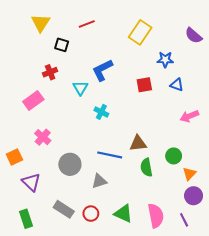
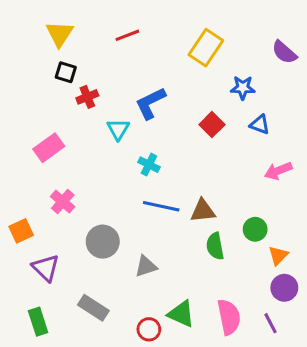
black square: (62, 45) -> (66, 72), moved
red cross: (50, 72) -> (87, 97), moved
red square: (144, 85) -> (212, 125), turned -35
blue line: (110, 155) -> (161, 206), moved
red circle: (91, 214) -> (149, 329), moved

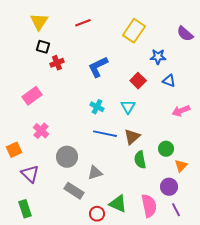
cyan triangle: (118, 129) -> (128, 107), moved
brown triangle: (203, 211) -> (132, 137), turned -36
purple circle: (284, 288) -> (169, 187), moved
gray rectangle: (93, 308) -> (74, 191), moved

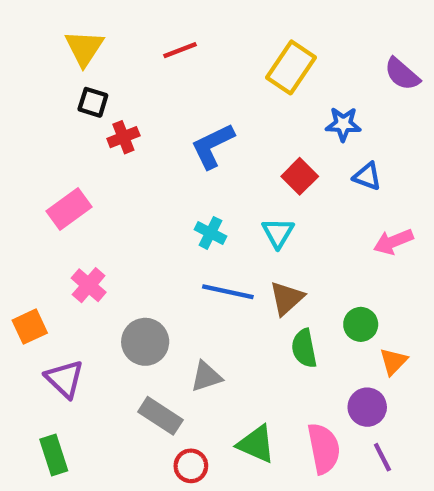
red circle: (97, 214) -> (191, 466), moved

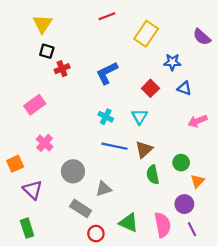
red line: (180, 50) -> (107, 16), moved

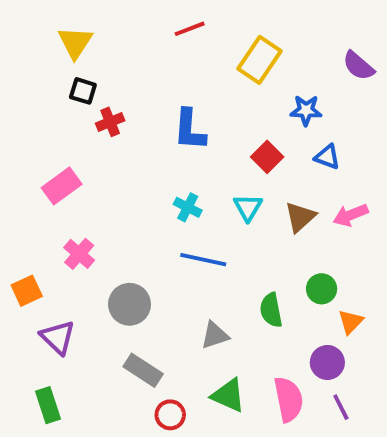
blue L-shape: (107, 73) -> (190, 130), turned -60
brown triangle: (144, 149) -> (300, 217), moved
gray triangle: (104, 189) -> (215, 335), moved

